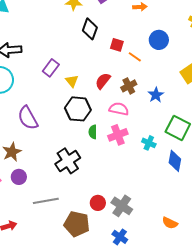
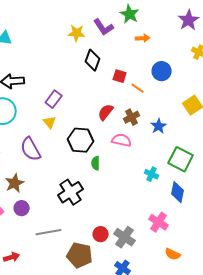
yellow triangle: (72, 81) -> (50, 122), moved
pink cross: (118, 135) -> (159, 222), moved, turned -36

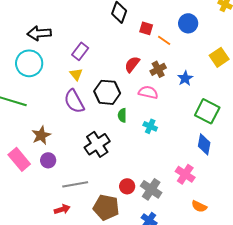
purple semicircle: (31, 149) -> (74, 101), moved
cyan cross: (152, 174) -> (150, 126), moved
red arrow: (12, 257) -> (62, 209), moved

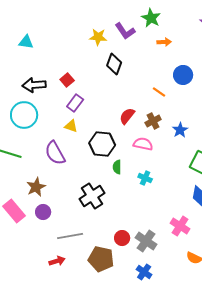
red square: (146, 28) -> (67, 80), moved, turned 32
yellow triangle: (76, 74) -> (71, 126), turned -32
purple semicircle: (74, 101) -> (55, 153), moved

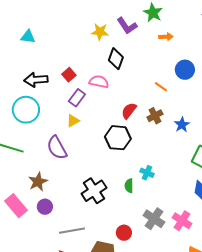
yellow triangle: (71, 126) -> (73, 121), turned -48
black hexagon: (102, 144) -> (118, 138), moved
pink semicircle: (143, 144) -> (99, 82), moved
green semicircle: (117, 167) -> (129, 186), moved
gray cross: (146, 241) -> (154, 219), moved

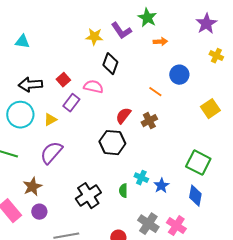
yellow triangle: (73, 121) -> (50, 120), moved
blue star: (182, 125) -> (161, 186), moved
purple semicircle: (57, 148) -> (51, 153), turned 70

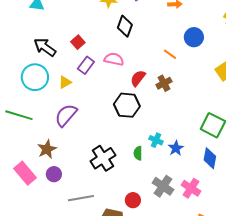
black arrow: (30, 85) -> (45, 47), turned 40
pink semicircle: (93, 87) -> (114, 59), moved

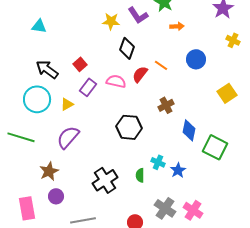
orange line: (170, 54) -> (161, 65), moved
red semicircle: (138, 78) -> (140, 74), moved
blue diamond: (210, 158) -> (189, 130), moved
pink rectangle: (25, 173) -> (27, 208), moved, turned 30

